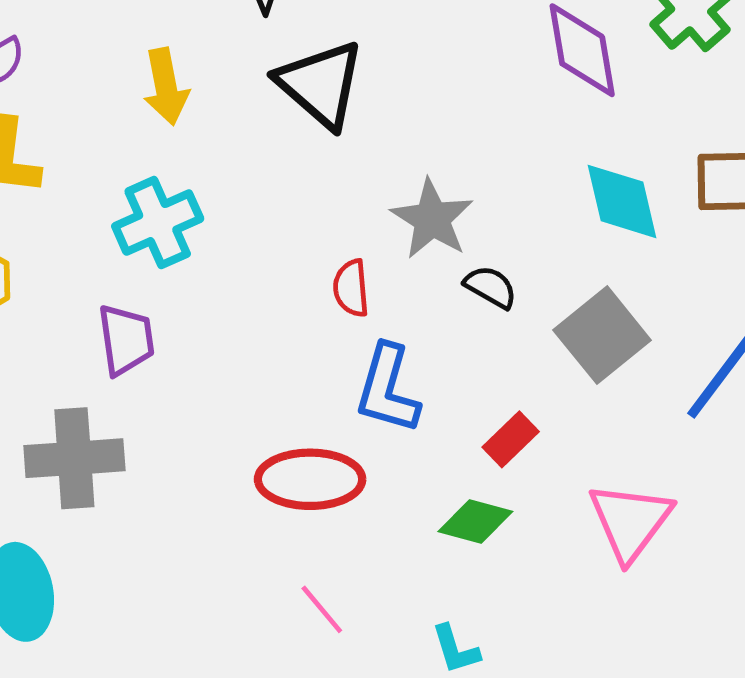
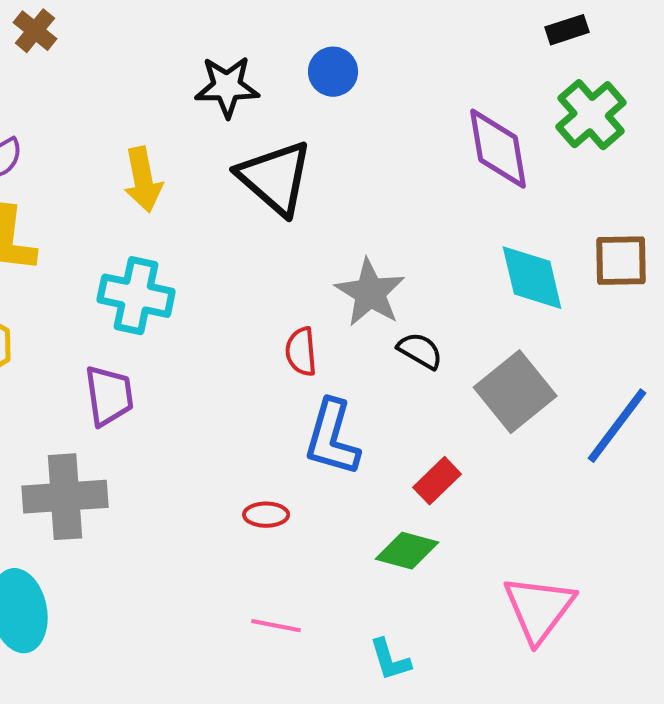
cyan cross: (158, 223) -> (136, 296), turned 36
red ellipse: (310, 479) -> (266, 515), size x0.5
pink triangle: (630, 521) -> (539, 609), moved
pink line: (322, 609) -> (276, 626), turned -39

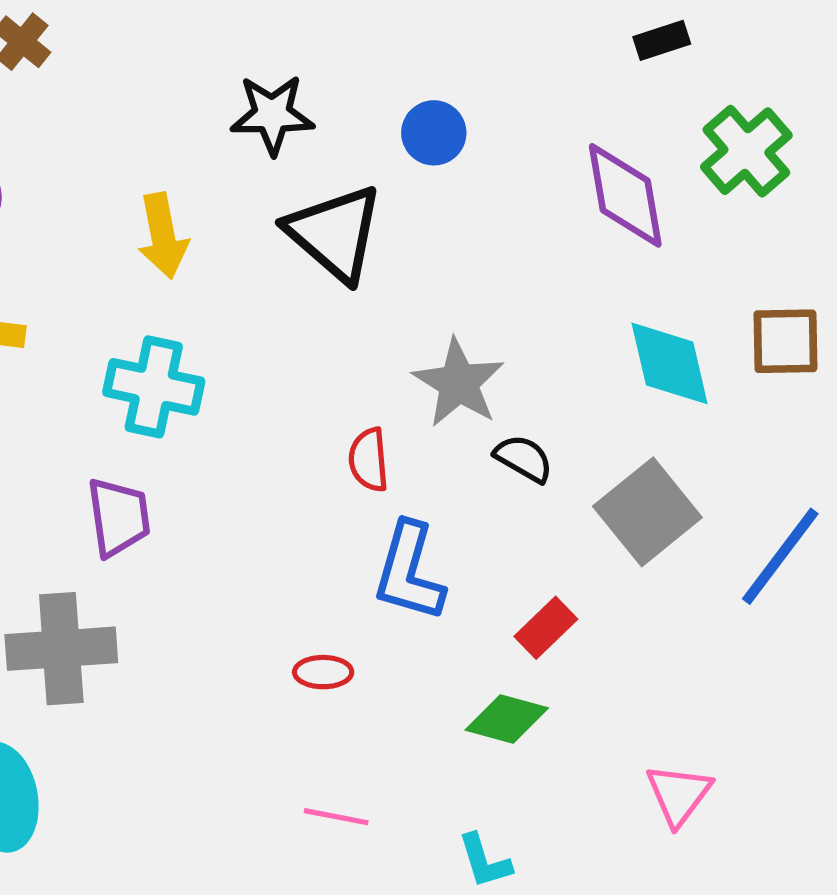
black rectangle: (567, 30) -> (662, 40), moved
blue circle: (333, 72) -> (434, 133), moved
pink triangle: (539, 609) -> (679, 795), size x0.7

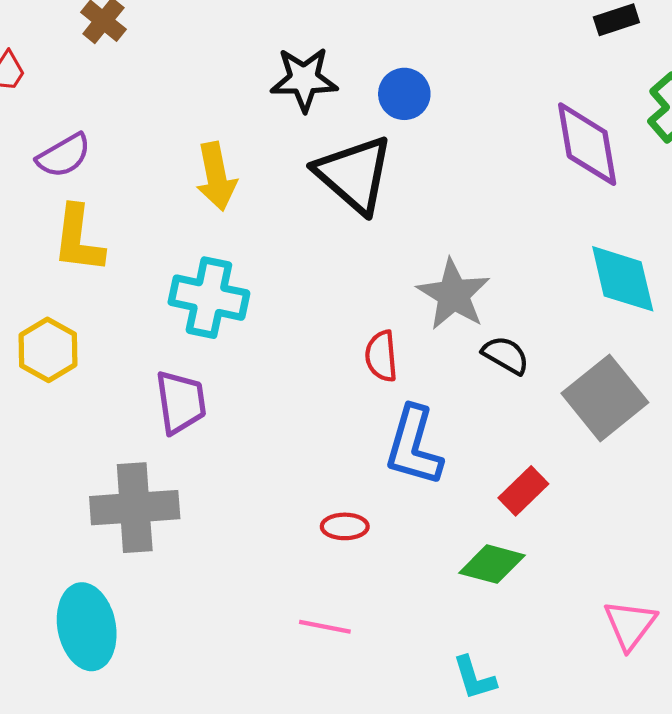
blue circle: (434, 133) -> (404, 94), moved
pink line: (336, 817) -> (325, 627), moved

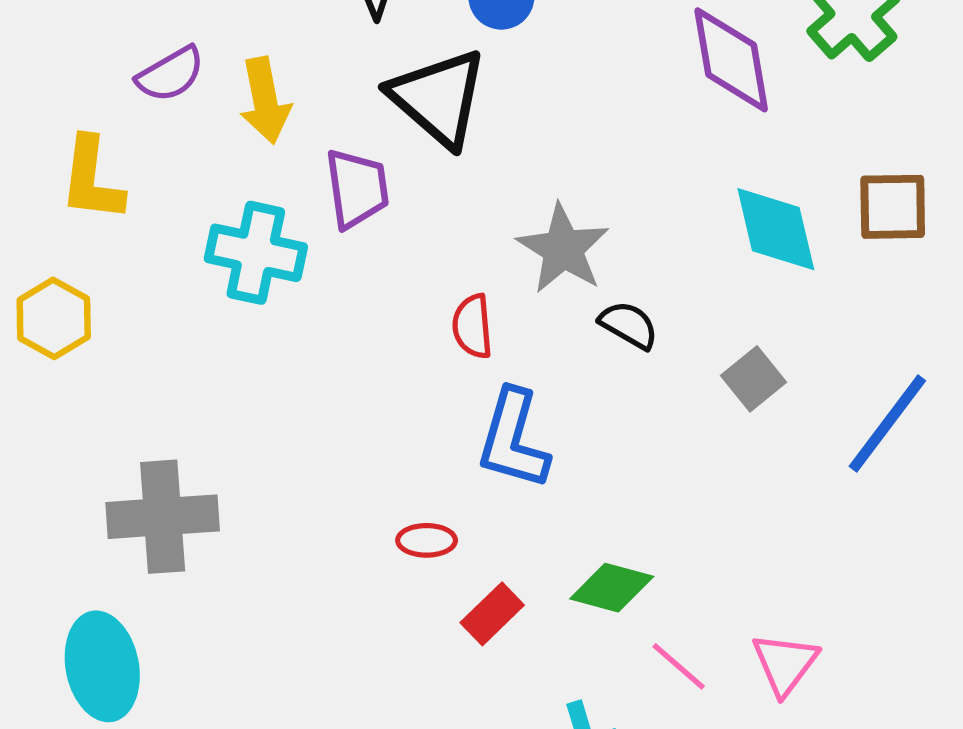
purple semicircle: (64, 156) -> (170, 74), moved
gray square: (605, 398) -> (753, 379), size x0.6
purple trapezoid: (181, 402) -> (357, 188), moved
red rectangle: (523, 491) -> (492, 614), moved
pink line: (325, 627) -> (679, 666), moved, turned 30

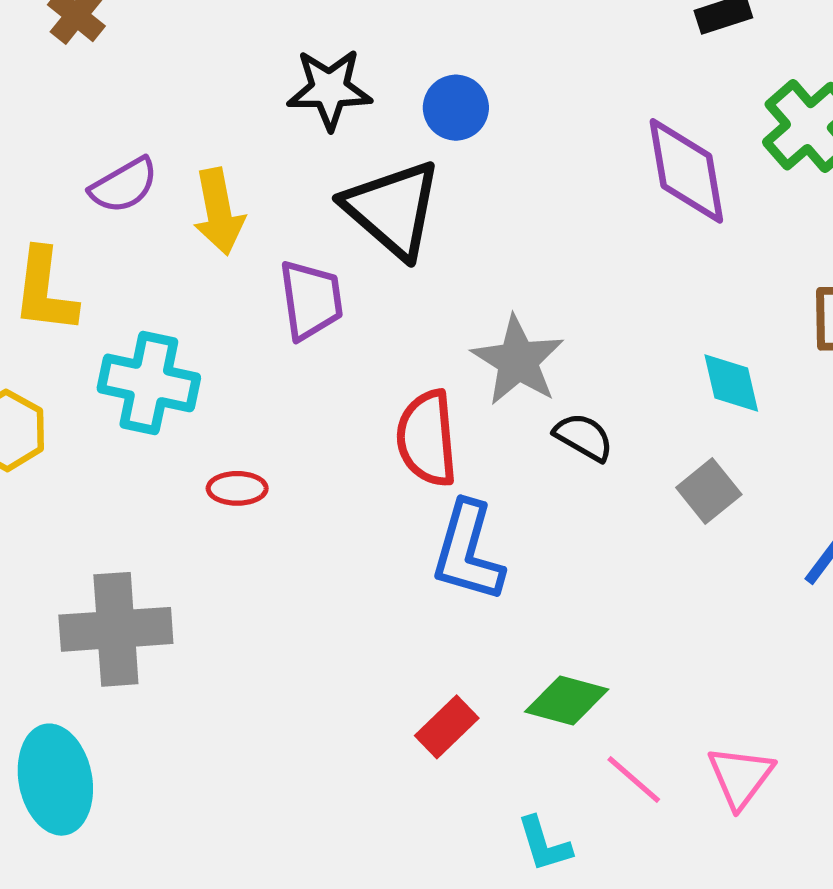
cyan diamond: (776, 229) -> (731, 383), moved, size x0.7
cyan cross: (256, 253) -> (149, 383), moved
red semicircle: (472, 326) -> (427, 438), size x1.5
red ellipse: (427, 540) -> (237, 488), moved

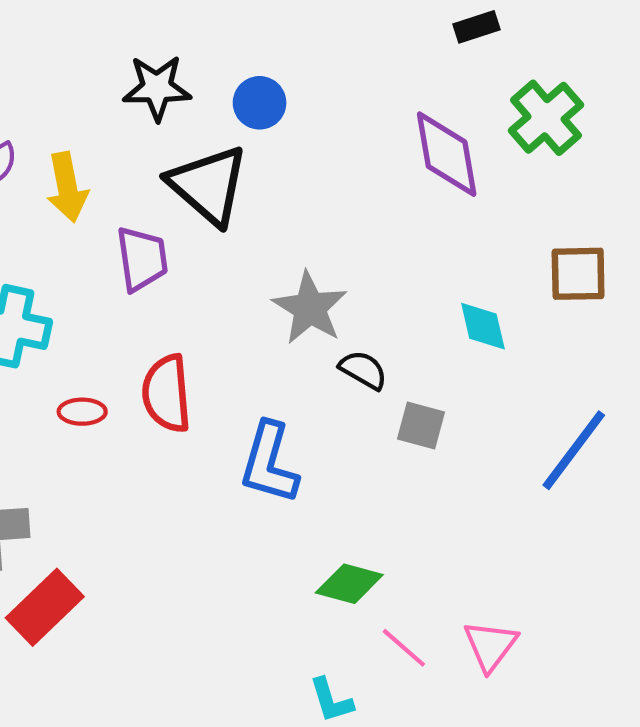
red semicircle: (427, 438) -> (167, 393), moved
gray square: (709, 491) -> (421, 426), moved, turned -36
red rectangle: (447, 727) -> (45, 607), moved, size x1.5

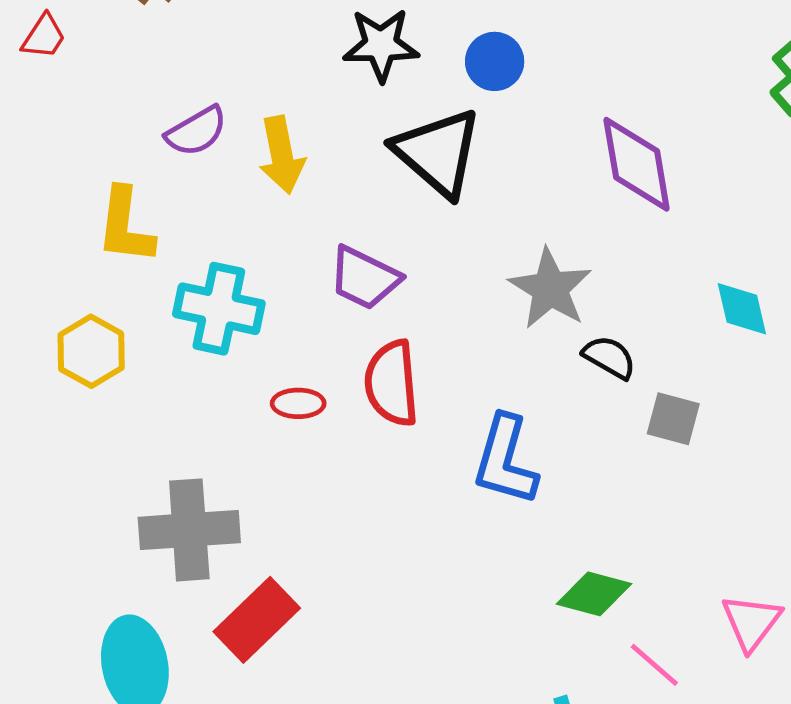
purple diamond: (447, 154) -> (637, 164), moved
purple trapezoid: (142, 259) -> (364, 278), moved, turned 124
pink triangle: (490, 646) -> (751, 622), moved

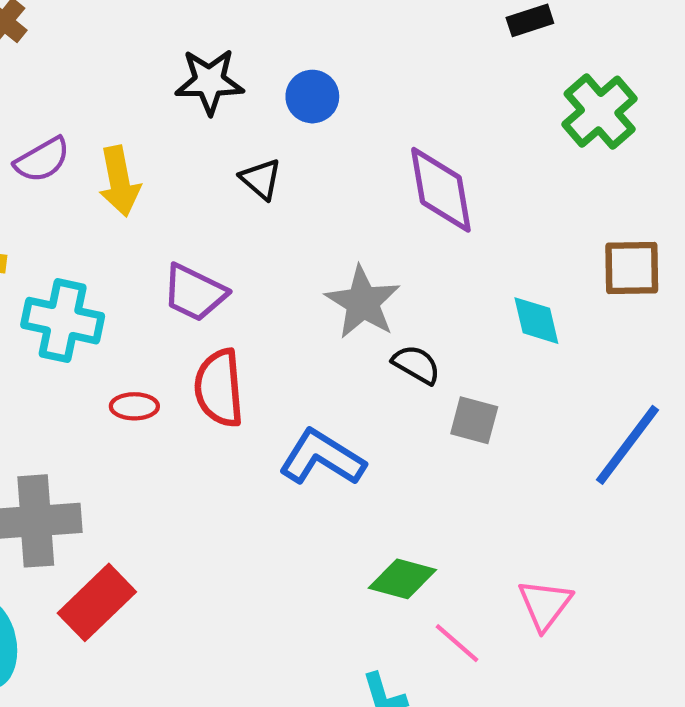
black triangle: (438, 153) -> (261, 179), size x0.5
blue L-shape: (505, 460) -> (322, 458), turned 106

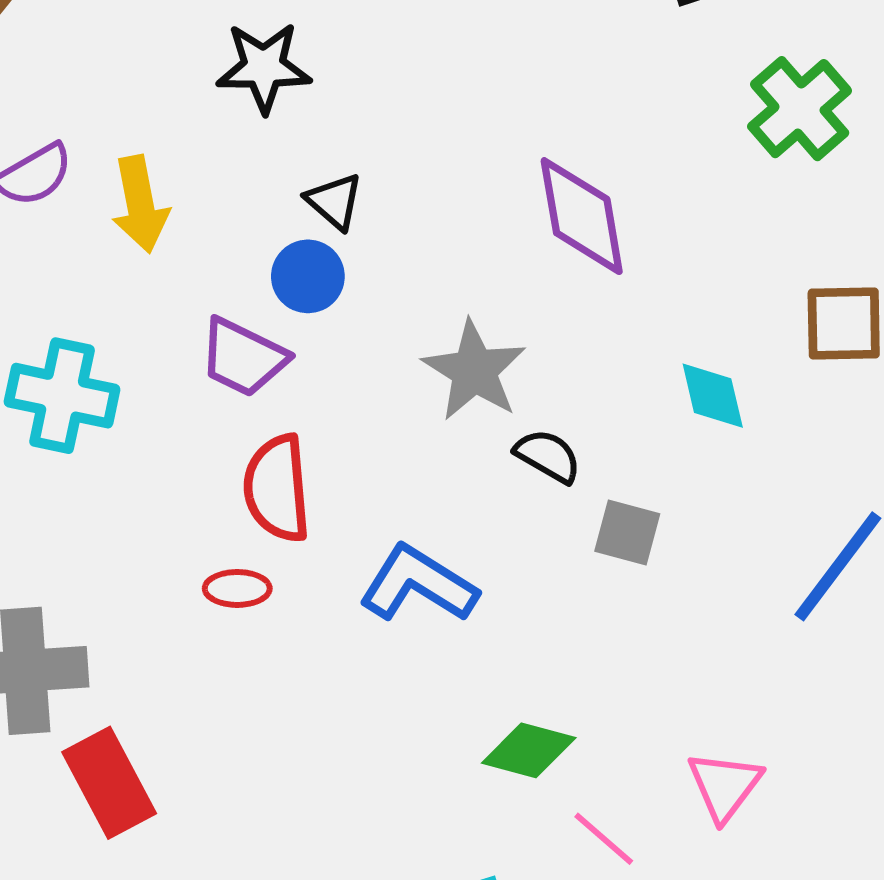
blue circle: (312, 97) -> (308, 276), moved
red ellipse: (134, 406) -> (237, 588), moved
red rectangle: (97, 602) -> (109, 783), turned -74

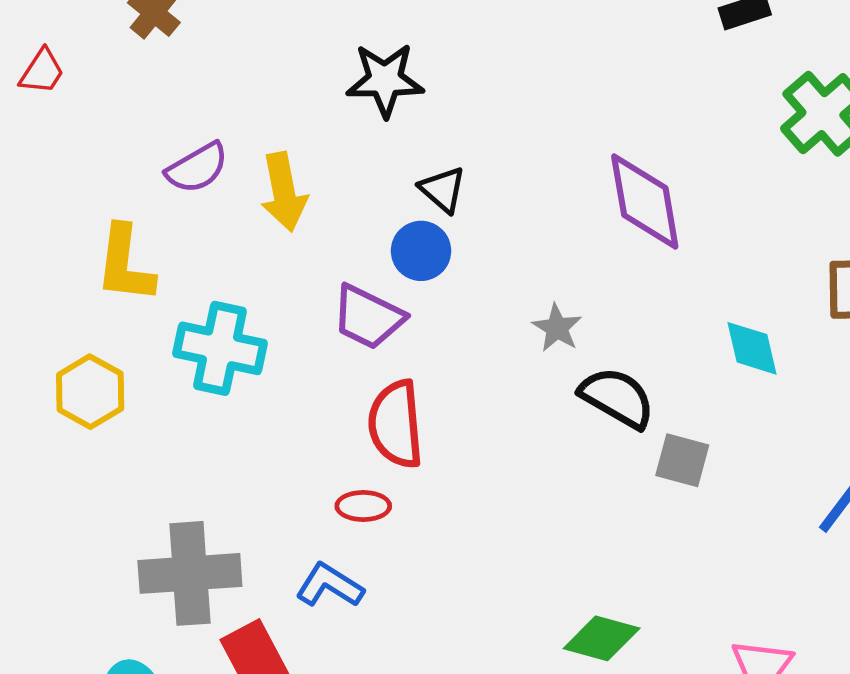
gray star: (474, 371) -> (557, 328), size x0.6
black semicircle: (548, 456) -> (617, 398), size x1.4
blue L-shape: (418, 584) -> (330, 585), moved, size x0.7

